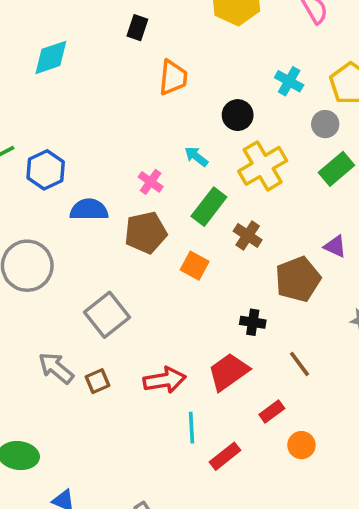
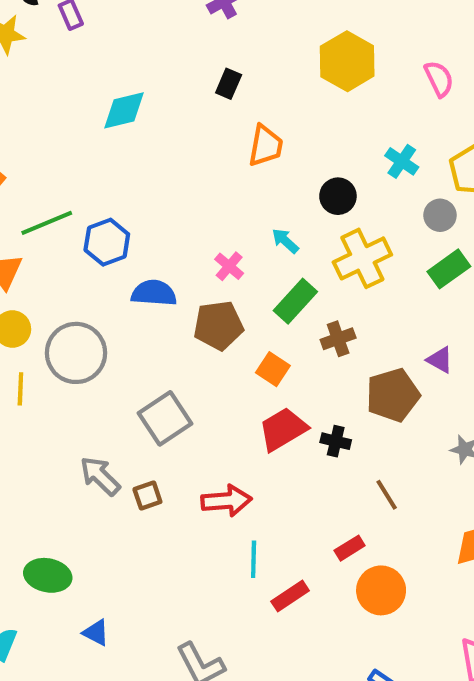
brown cross: (248, 236) -> (338, 339), turned 32
red trapezoid: (229, 372) -> (283, 429), moved
orange circle: (301, 445) -> (381, 590), size x1.5

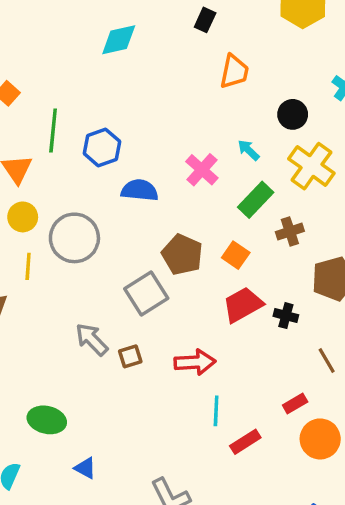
green line: (47, 223) -> (53, 131), turned -63
yellow cross: (362, 258) -> (311, 166), turned -30
pink cross: (229, 266) -> (202, 170), size x1.4
brown pentagon: (218, 325) -> (182, 255), moved, turned 30

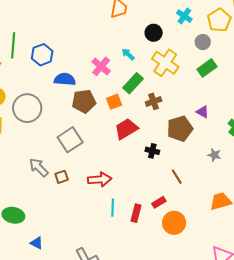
brown pentagon: (182, 255) -> (84, 101), moved, turned -30
orange square: (236, 255) -> (114, 102), moved, turned 35
red trapezoid: (243, 305) -> (126, 129), moved
red rectangle: (245, 442) -> (136, 213), moved, turned -42

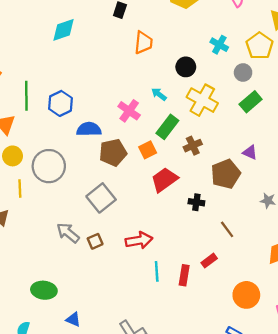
orange circle: (174, 223) -> (246, 295), moved

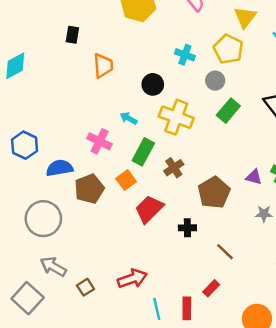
purple triangle: (250, 152) -> (254, 177), moved
gray circle: (49, 166) -> (43, 219), moved
gray square: (101, 198) -> (28, 298), moved
gray arrow: (68, 233) -> (53, 267), moved

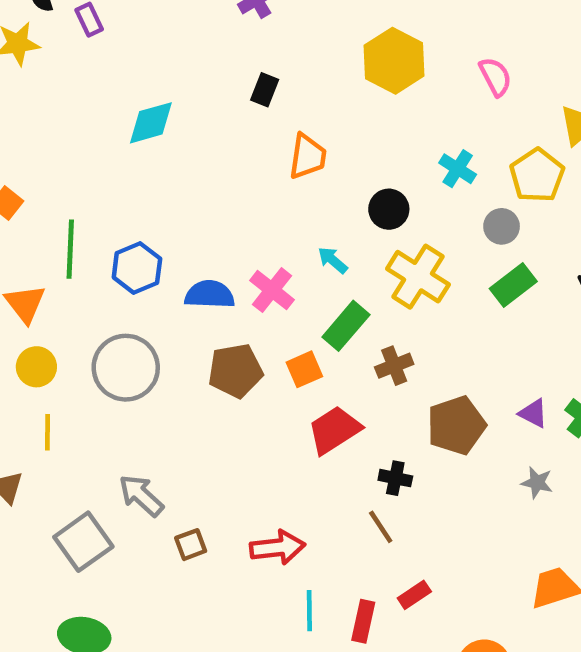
blue semicircle: (60, 168) -> (210, 295), moved
gray circle: (43, 219) -> (126, 368), moved
brown line: (225, 252) -> (381, 527), moved

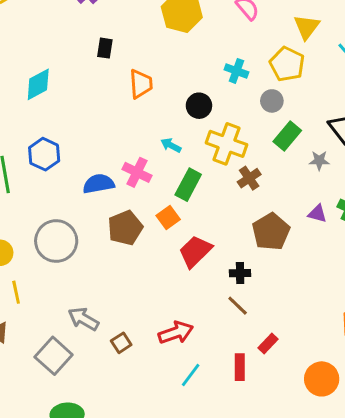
blue hexagon: (137, 268) -> (44, 154), moved
brown cross: (394, 366) -> (249, 178), moved
gray star: (537, 483) -> (319, 161), moved
cyan line: (309, 611) -> (191, 375), moved, turned 50

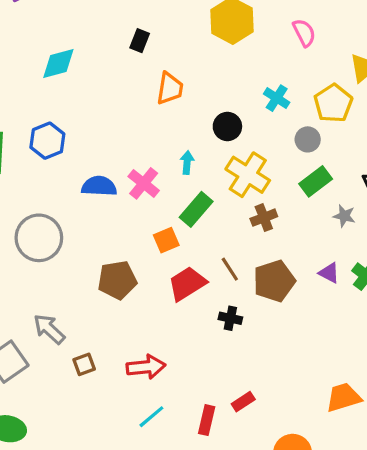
cyan arrow: (171, 145) -> (187, 162), turned 54
brown pentagon: (125, 228) -> (117, 280), moved
brown line: (238, 306) -> (230, 269), moved

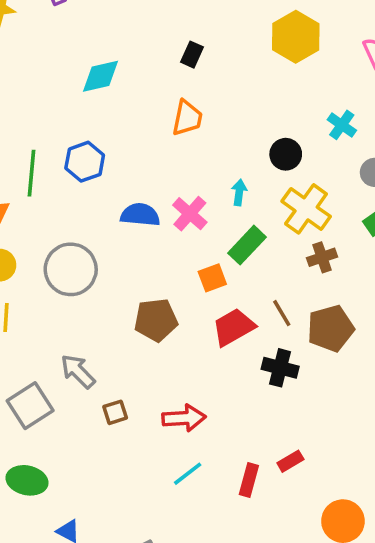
orange trapezoid: (170, 88) -> (187, 118), moved
black cross: (230, 318) -> (280, 368), size x1.4

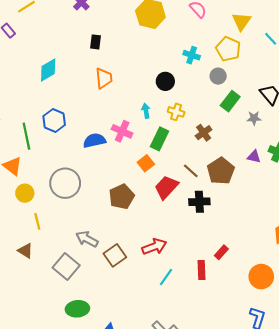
yellow cross: (306, 209) -> (176, 112), moved, size x0.6
brown square: (115, 412) -> (115, 255), size x1.5

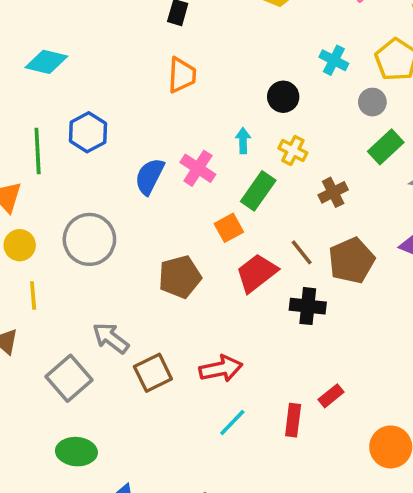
cyan diamond: (48, 70) -> (46, 62), moved, turned 35
blue semicircle: (94, 141) -> (150, 176), turned -60

